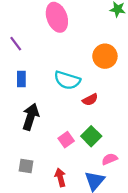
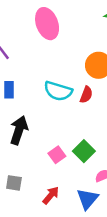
red semicircle: (90, 100) -> (86, 95), moved, turned -42
red arrow: (60, 177) -> (51, 195), turned 54

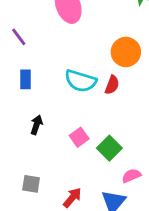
black arrow: (19, 130) -> (37, 125), size x0.6
pink square: (57, 155) -> (79, 137), moved

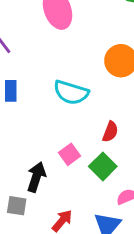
red semicircle: (112, 85) -> (110, 132), moved
black arrow: (37, 125) -> (36, 177), moved, size x1.4

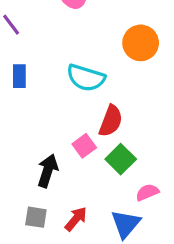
red semicircle: (110, 132) -> (111, 121), moved, size x1.4
gray square: (17, 206) -> (36, 217), moved

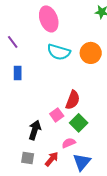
cyan semicircle: (86, 78) -> (59, 52), moved
pink semicircle: (147, 192) -> (69, 143), moved

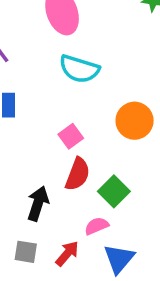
orange circle: (91, 53) -> (135, 121), moved
red semicircle: (73, 100) -> (78, 174), moved
pink square: (57, 115) -> (71, 136), moved

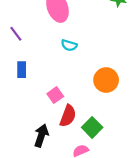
cyan semicircle: (79, 69) -> (69, 45), size x0.6
pink square: (71, 136) -> (55, 95), moved

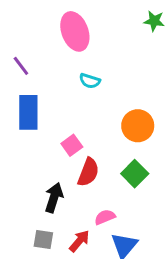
blue rectangle: (22, 70) -> (28, 112), size x1.6
green square: (92, 127) -> (135, 174), moved

